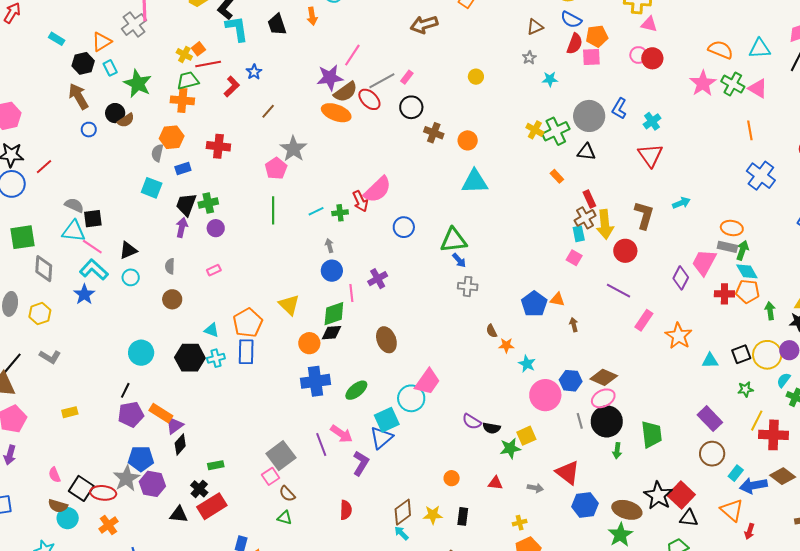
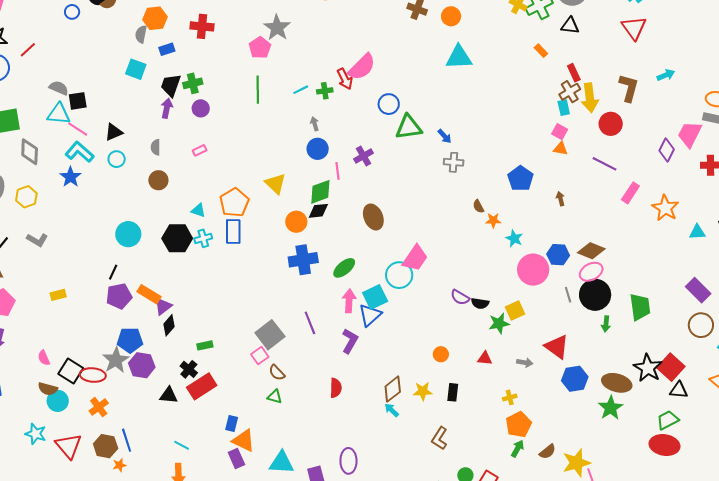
green triangle: (454, 240) -> (409, 127), moved
orange triangle: (557, 299) -> (561, 149), moved
pink arrow: (341, 434) -> (349, 301), moved, turned -120

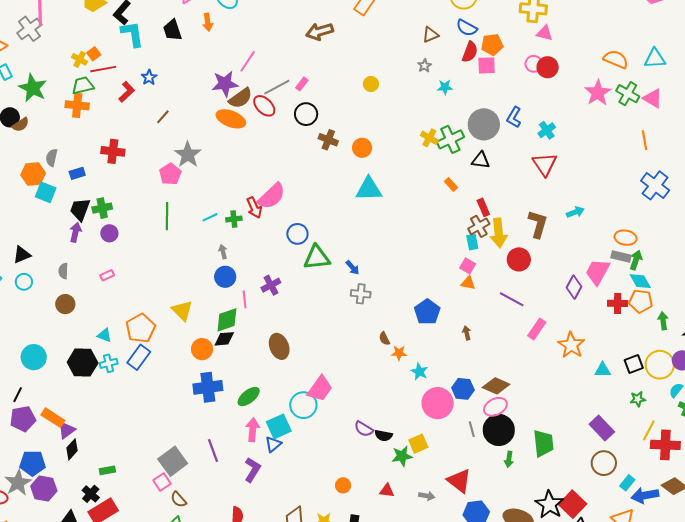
orange hexagon: (155, 18) -> (33, 174), moved
blue rectangle: (233, 232) -> (139, 357), turned 35
blue triangle: (370, 315) -> (273, 444), size x0.7

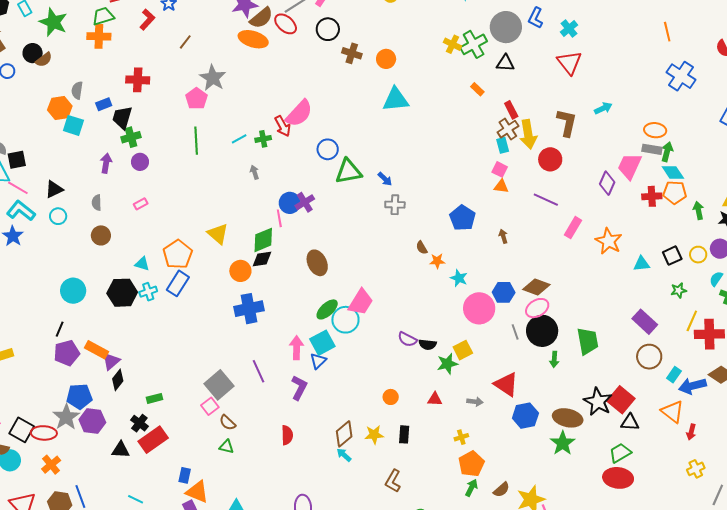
black trapezoid: (80, 209) -> (122, 118), moved
blue circle: (225, 277) -> (290, 203), moved
yellow circle: (660, 365) -> (698, 255), size x0.6
green ellipse: (249, 397) -> (327, 309), moved

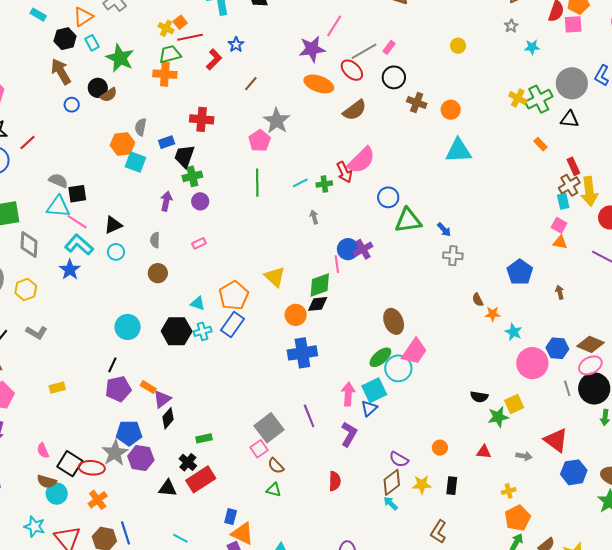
brown semicircle: (261, 18) -> (355, 110), moved
brown ellipse: (317, 263) -> (394, 321), moved
purple semicircle: (407, 339) -> (399, 459), moved
orange rectangle: (96, 350) -> (148, 387), size x0.7

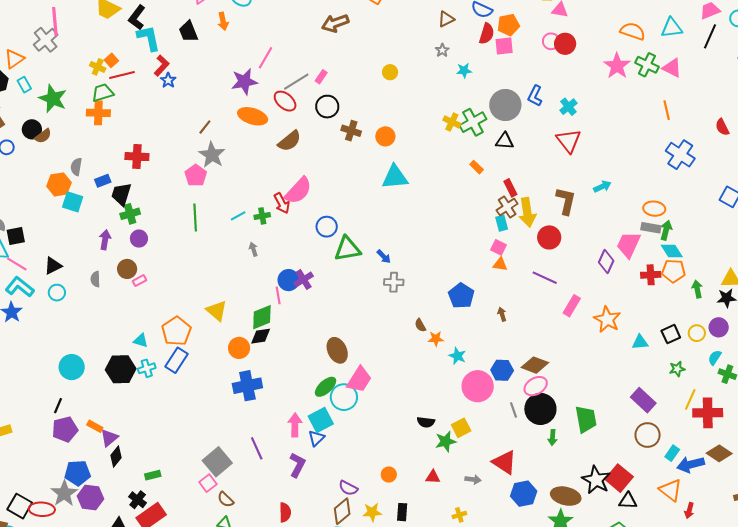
red L-shape: (214, 59) -> (162, 66), moved
brown line: (251, 84) -> (205, 127), moved
brown circle: (158, 273) -> (127, 269), moved

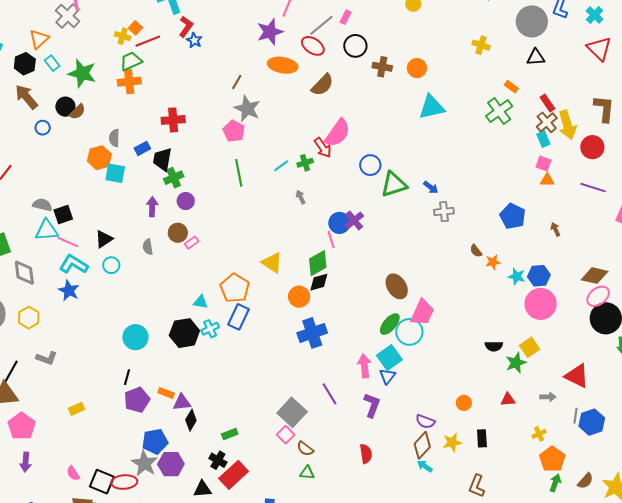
green cross: (473, 122) -> (499, 111), moved
blue hexagon: (502, 370) -> (539, 276), moved
gray line: (513, 410) -> (575, 416), moved, turned 35
purple triangle: (109, 438) -> (182, 402), turned 42
blue hexagon: (524, 494) -> (592, 422), moved

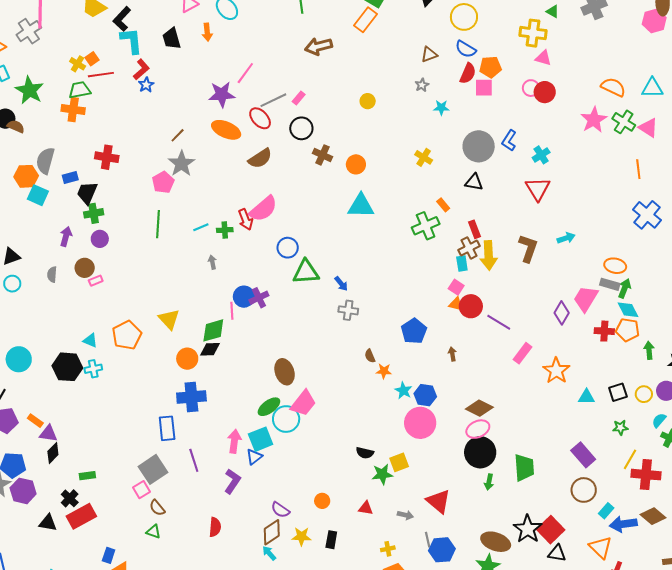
brown semicircle: (77, 112) -> (16, 126), turned -126
gray semicircle: (114, 138) -> (45, 161), size x1.5
red circle: (592, 147) -> (471, 306), moved
blue rectangle: (239, 317) -> (167, 428), moved, turned -45
gray line: (575, 416) -> (428, 540), turned -35

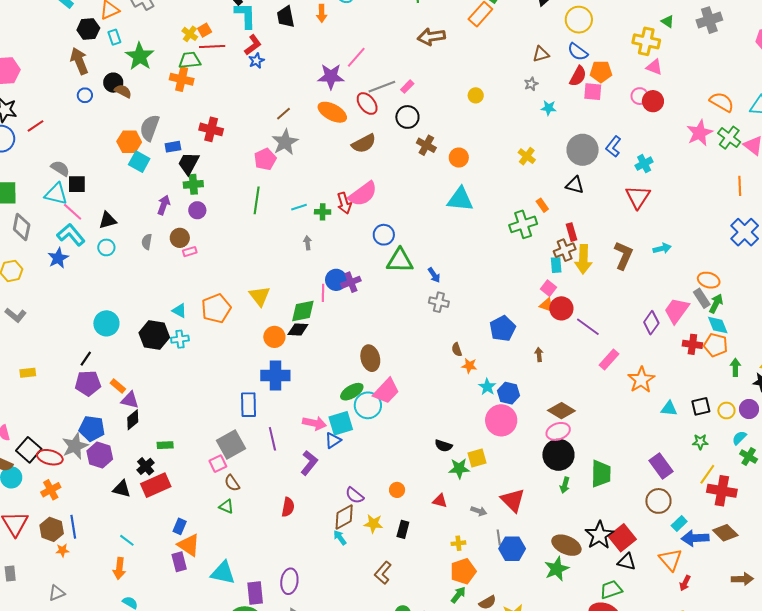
gray rectangle: (610, 284) -> (702, 298), turned 36
pink arrow: (234, 441) -> (314, 423), turned 90

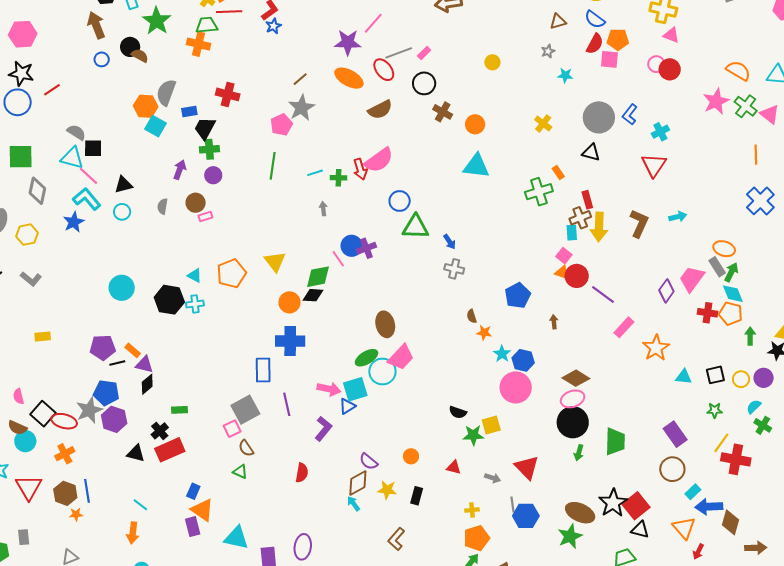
pink line: (323, 293) -> (338, 259), turned -36
black line: (86, 359) -> (117, 363), moved, turned 42
brown diamond: (725, 533) -> (730, 522), moved, turned 60

